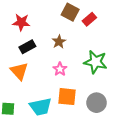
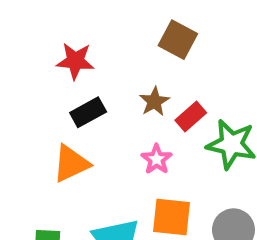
red rectangle: (89, 19) -> (191, 117), moved
orange triangle: (19, 71) -> (71, 164), turned 48

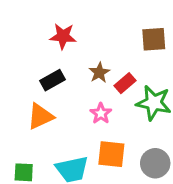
brown square: (178, 40) -> (154, 39), moved, turned -32
red star: (75, 61) -> (63, 36), moved

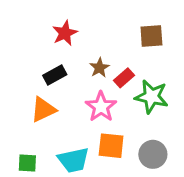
red star: (63, 36) -> (65, 33), turned -30
pink star: (101, 113) -> (101, 107), size x1.5

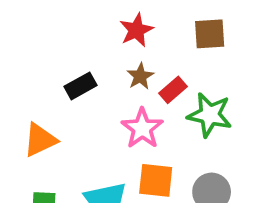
red star: (65, 33) -> (136, 30), moved
orange triangle: (43, 110) -> (40, 140), moved

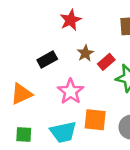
red star: (136, 30) -> (71, 20), moved
pink star: (142, 128) -> (71, 91), moved

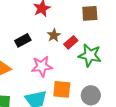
pink star: (71, 91) -> (42, 66), turned 30

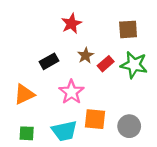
green star: (90, 55) -> (134, 65), moved
pink star: (42, 66) -> (71, 92), turned -30

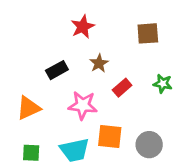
red rectangle: (106, 64) -> (122, 88), moved
green star: (134, 65) -> (163, 84), moved, size x0.6
pink star: (71, 92) -> (83, 105), turned -30

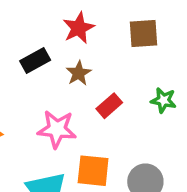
red star: (83, 27) -> (79, 28), moved
black rectangle: (57, 70) -> (35, 61), moved

